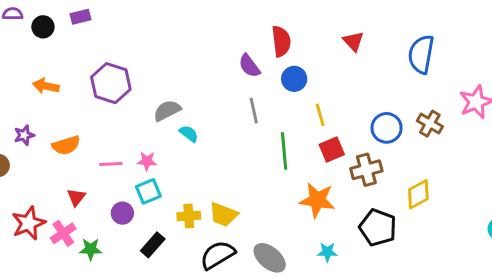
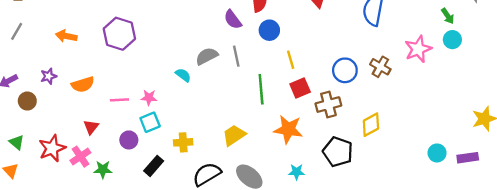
gray semicircle: (167, 111) -> (207, 56), moved
yellow trapezoid: (223, 215) -> (234, 135), moved, turned 125

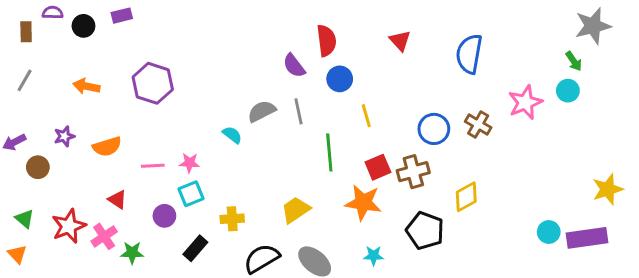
green arrow: (448, 16) -> (574, 61), moved
red square: (300, 88) -> (378, 167), moved
red triangle: (91, 127) -> (117, 200), turned -35
purple rectangle: (468, 158) -> (587, 238), size x1.5

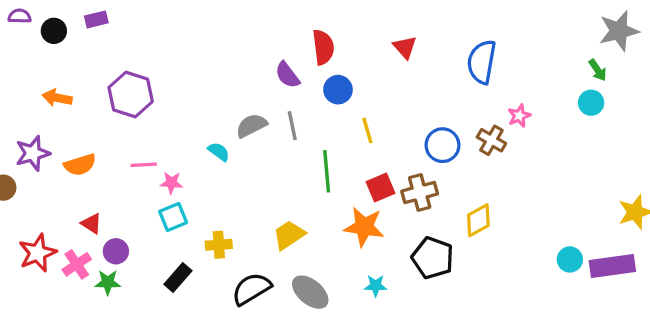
pink star: (525, 102) -> (519, 116), moved, size x0.6
purple star: (64, 136) -> (33, 153), size x1.5
pink line: (153, 166) -> (144, 165), moved
purple circle: (164, 216) -> (116, 251), moved

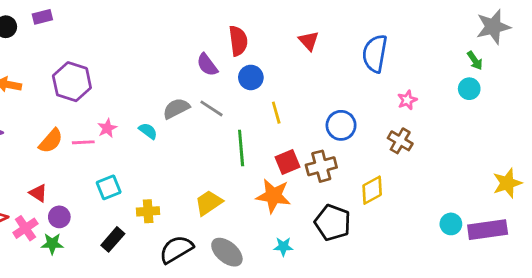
gray line: (292, 126) -> (211, 108), turned -45
brown cross: (491, 140) -> (400, 141), moved
orange semicircle: (80, 165) -> (51, 141), moved, turned -32
pink star: (171, 183) -> (107, 128), moved, turned -30

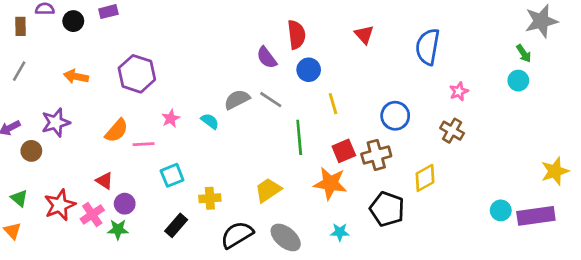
pink line: (83, 142) -> (144, 144), moved

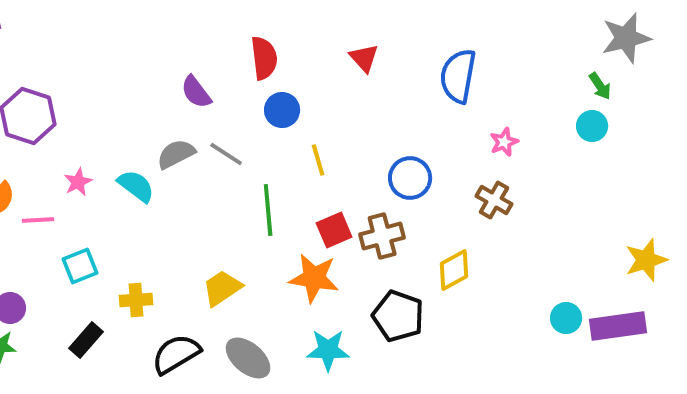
purple semicircle: (267, 58) -> (196, 92), moved
cyan semicircle: (210, 121) -> (136, 186), size x1.4
cyan star: (340, 232) -> (328, 350), size x1.5

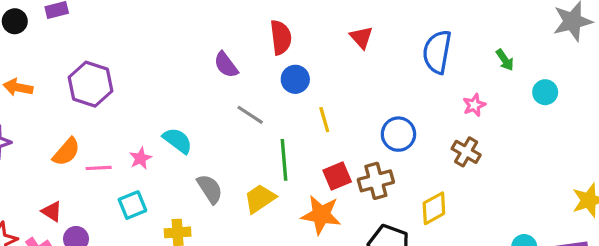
green arrow: (600, 86) -> (505, 60), moved
gray semicircle: (176, 154) -> (210, 189), moved, turned 84
pink star: (78, 182) -> (140, 158), moved
yellow trapezoid: (222, 288) -> (260, 199), moved

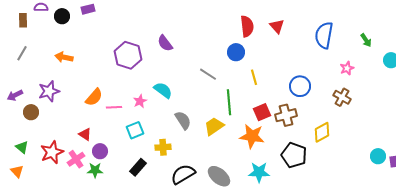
red semicircle: (281, 37) -> (247, 26), moved
purple semicircle: (226, 65) -> (165, 43), moved
purple hexagon: (91, 84) -> (128, 55), moved

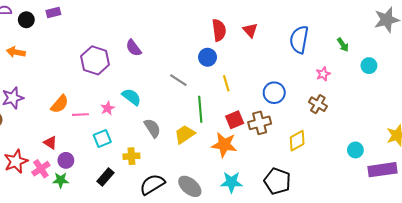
orange arrow: (64, 57) -> (16, 52), moved
black pentagon: (294, 155) -> (277, 181), moved
cyan circle: (378, 156) -> (355, 150), moved

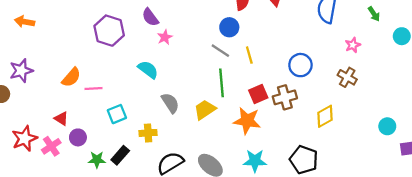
gray line: (178, 80) -> (220, 51), moved
pink star: (108, 108) -> (165, 37), moved
green star: (61, 180) -> (97, 160), moved

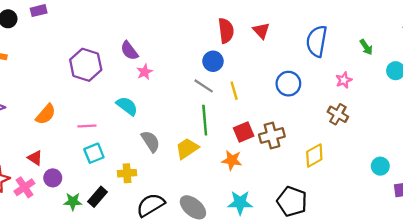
blue circle: (300, 65) -> (288, 84), moved
pink line: (94, 88) -> (87, 126), moved
orange star: (247, 121) -> (232, 160), size x0.7

